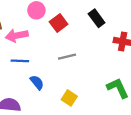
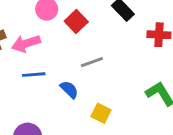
blue semicircle: (37, 82) -> (69, 89), moved

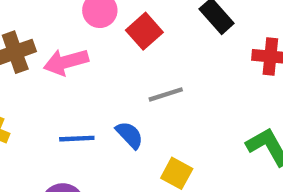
blue line: (34, 75) -> (77, 139), moved

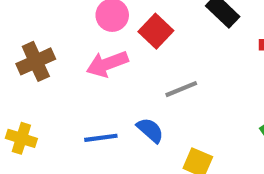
pink arrow: (66, 62) -> (107, 64), moved

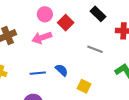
gray line: (181, 89) -> (95, 49), moved, turned 42

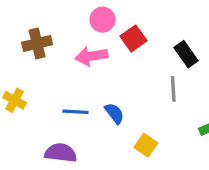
black rectangle: (98, 14) -> (186, 54), moved
gray line: (95, 49) -> (173, 89), turned 56

